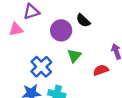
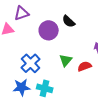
green triangle: (74, 56) -> (66, 60), moved

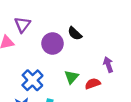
purple triangle: (22, 13) -> (22, 25), turned -35

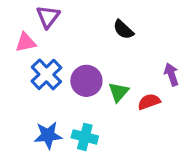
purple circle: (53, 43) -> (86, 81), moved
blue cross: (32, 80) -> (46, 74), moved

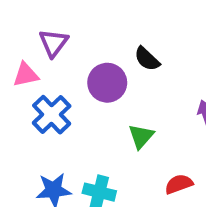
purple circle: (86, 81) -> (107, 83), moved
red semicircle: (149, 102) -> (179, 184), moved

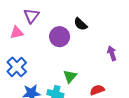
blue cross: (52, 115) -> (17, 67), moved
green triangle: (141, 136) -> (70, 76), moved

